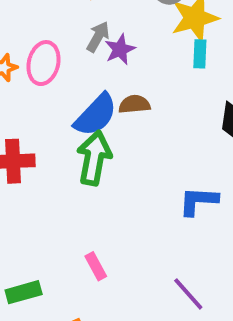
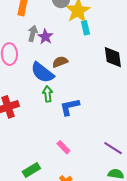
blue semicircle: (96, 115) -> (42, 72), turned 100
green arrow: (94, 158) -> (48, 94), size x0.6
blue L-shape: (198, 201) -> (70, 107), moved

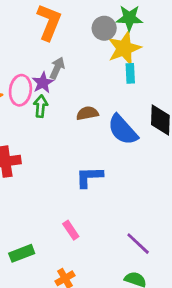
purple star: (45, 37) -> (43, 83), moved
blue semicircle: (42, 72) -> (123, 130), moved
green arrow: (48, 94) -> (41, 106), moved

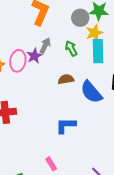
yellow star: (124, 48) -> (94, 33), size x0.7
cyan rectangle: (130, 73) -> (98, 51), size x1.6
green arrow: (41, 106) -> (71, 48), moved, turned -35

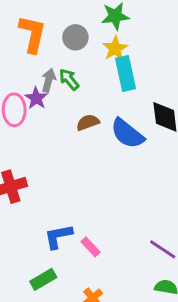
gray circle: (80, 18) -> (75, 37), moved
green arrow: (71, 48) -> (69, 79), moved
blue L-shape: (66, 126) -> (58, 236), moved

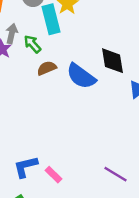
cyan rectangle: (126, 74) -> (51, 19), moved
green arrow: (69, 79) -> (32, 44), moved

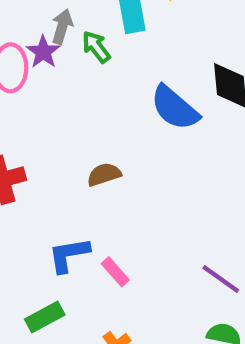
brown semicircle: (47, 68) -> (104, 174), moved

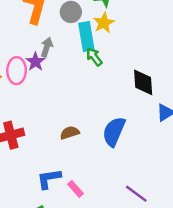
green arrow: (96, 47) -> (94, 57), moved
blue semicircle: (175, 108) -> (114, 132), moved, turned 72

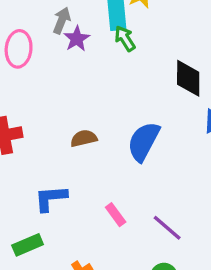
purple star: (36, 62) -> (77, 39), moved
pink rectangle: (76, 189) -> (116, 215), moved

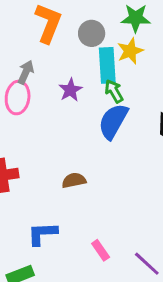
gray arrow: (62, 20) -> (26, 72), moved
blue semicircle: (144, 141) -> (113, 121), moved

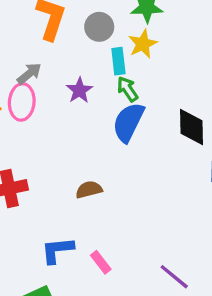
cyan rectangle: (107, 65) -> (118, 61), size x0.7
gray arrow: (26, 72) -> (29, 74), turned 30
pink rectangle: (101, 250) -> (101, 262), moved

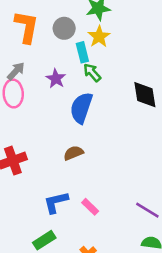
blue semicircle: (128, 122) -> (81, 108), moved

